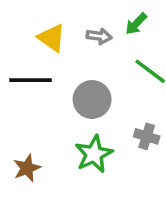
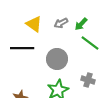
green arrow: (136, 24) -> (81, 24), moved
gray arrow: (99, 36) -> (61, 23), turned 144

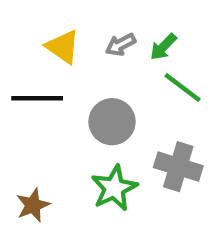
gray cross: (88, 80) -> (178, 167), size x1.5

